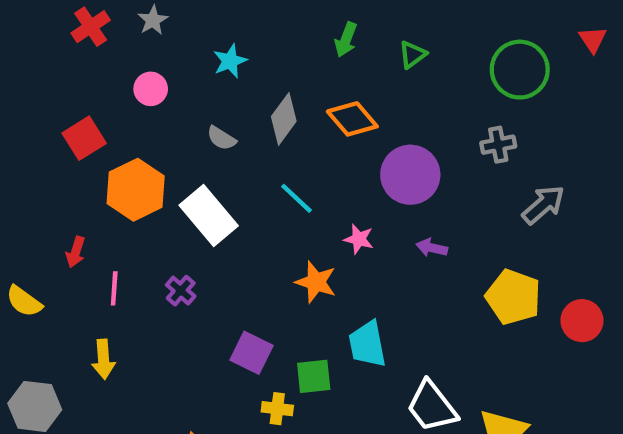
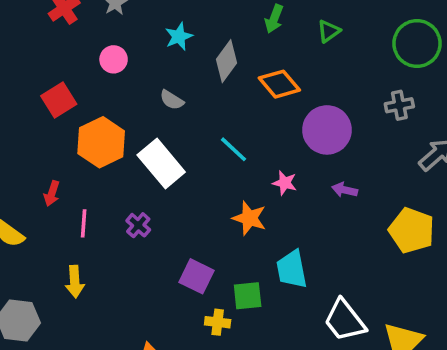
gray diamond: (284, 119) -> (226, 61), moved

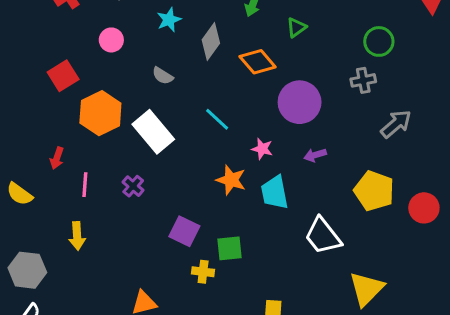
green triangle: (329, 31) -> (296, 27), moved
green circle: (417, 43) -> (379, 41), moved, size x0.7
purple arrow: (345, 190) -> (315, 155), turned -30
cyan trapezoid: (292, 269) -> (275, 192), moved
white trapezoid: (345, 320) -> (323, 236), moved

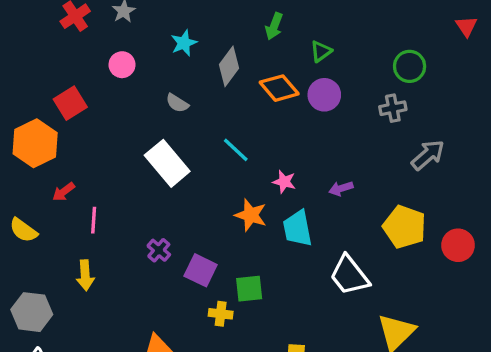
purple circle: (300, 102) -> (324, 95), moved, size x0.7
orange hexagon: (100, 113) -> (35, 143), moved
red arrow: (57, 158) -> (64, 192), turned 35
purple cross: (133, 186) -> (159, 250), moved

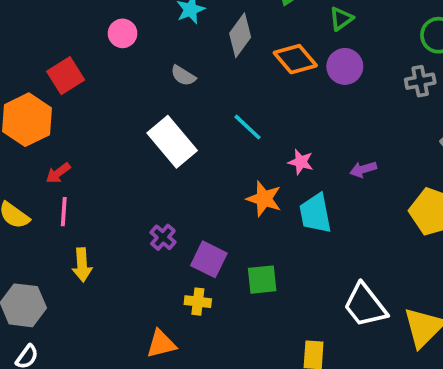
pink line: (94, 220) -> (64, 212), moved
white trapezoid: (349, 275) -> (365, 305), moved
yellow cross: (221, 314) -> (198, 302), moved

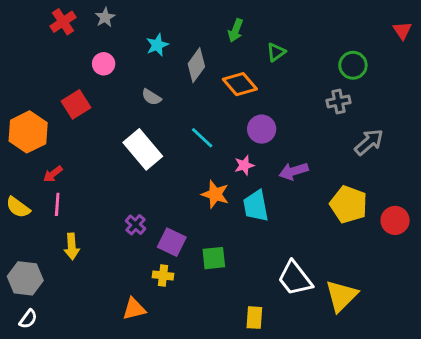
purple circle: (345, 66) -> (262, 129), moved
red square: (66, 76) -> (76, 104), moved
pink star: (301, 162) -> (244, 165), turned -30
purple arrow: (363, 169) -> (294, 171), size x1.4

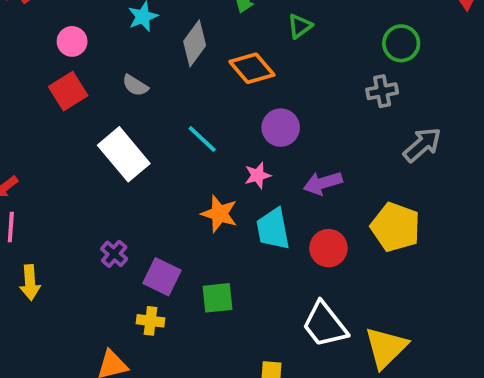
red square: (76, 104) -> (68, 91), moved
red circle: (395, 220) -> (328, 248), moved

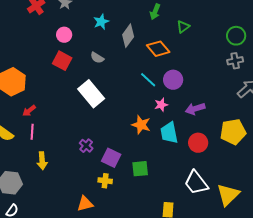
red square: (68, 91) -> (62, 61), turned -30
gray cross: (382, 91) -> (235, 61), moved
cyan line: (202, 139) -> (148, 80), moved
yellow pentagon: (395, 227) -> (233, 132), turned -30

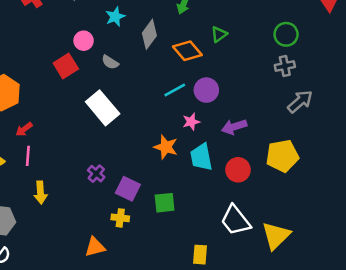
green triangle: (183, 27) -> (219, 34), moved
pink circle: (64, 35) -> (84, 41), moved
red square: (62, 61) -> (66, 66), turned 30
cyan line: (148, 80) -> (175, 90), turned -72

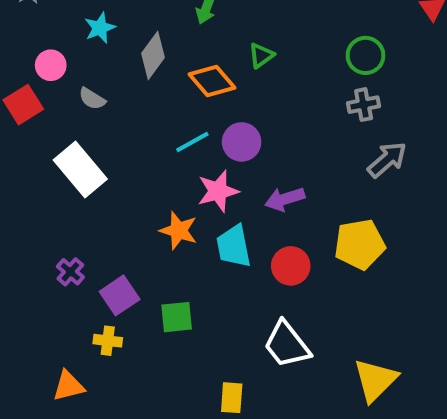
pink star: (191, 122) -> (218, 191), size x1.5
purple square: (128, 189) -> (120, 295), turned 30
yellow triangle: (276, 236) -> (375, 380), moved

